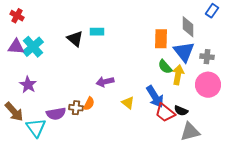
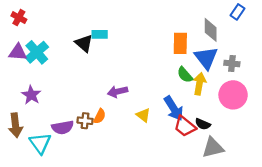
cyan rectangle: (97, 32) -> (100, 34), moved
brown arrow: (14, 112) -> (16, 125), turned 35

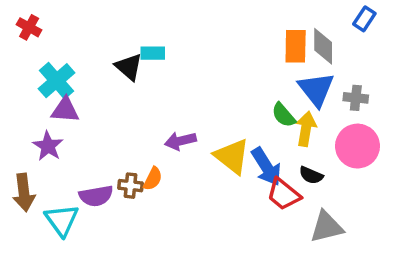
orange rectangle: (180, 43) -> (296, 46), moved
purple triangle: (18, 52) -> (65, 110), moved
yellow triangle: (143, 115) -> (232, 156), moved, size x1.6
black semicircle: (203, 124) -> (311, 175), moved

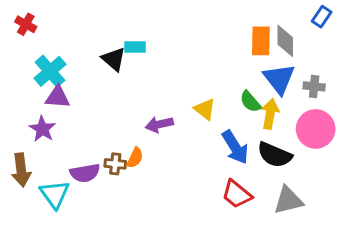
yellow triangle: (232, 156) -> (205, 109), moved, size x0.7
black semicircle: (311, 175) -> (275, 155), size x1.6
red trapezoid: (284, 194) -> (237, 194), moved

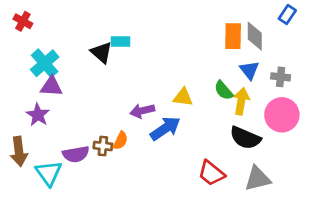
blue triangle: (279, 79) -> (249, 70), size x0.7
yellow triangle: (205, 109) -> (183, 97), turned -30
blue arrow: (235, 147) -> (165, 128), moved, turned -92

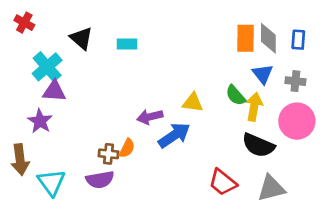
blue rectangle: (287, 14) -> (298, 40), moved, turned -30
black triangle: (102, 52) -> (81, 38), moved
purple semicircle: (76, 154) -> (100, 180), moved

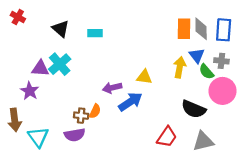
blue rectangle: (298, 40) -> (224, 30), size x1.5
cyan cross: (47, 67) -> (60, 64), moved
green semicircle: (236, 95) -> (206, 72), moved
yellow arrow: (254, 107) -> (180, 67), moved
red trapezoid: (223, 182) -> (167, 137), turned -95

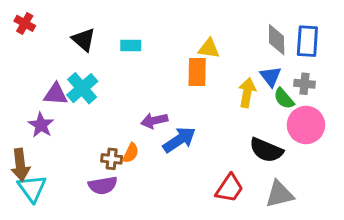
orange rectangle: (184, 29) -> (197, 72), moved
yellow triangle: (144, 77) -> (209, 48), moved
cyan triangle: (38, 137) -> (32, 188), moved

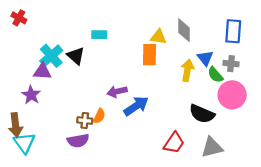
black triangle: (84, 40) -> (76, 56), moved
gray diamond: (277, 40) -> (184, 30), moved
cyan cross: (82, 88) -> (51, 56), moved

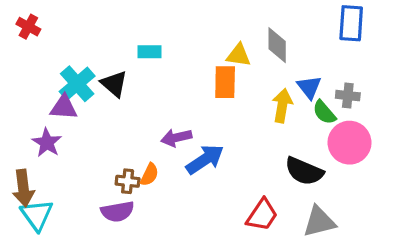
blue rectangle: (233, 31) -> (351, 23), moved

